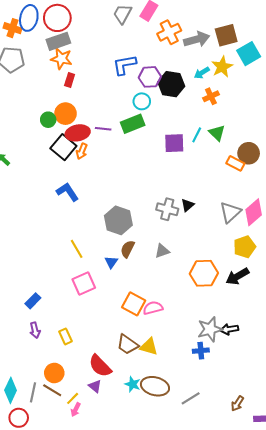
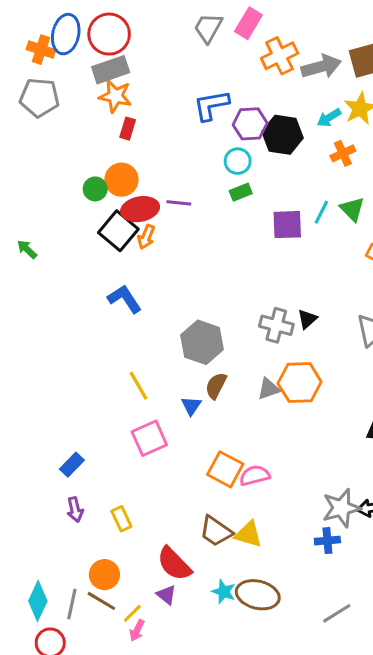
green rectangle: (133, 124) -> (241, 192), moved, size x0.6
orange hexagon: (204, 273) -> (300, 383), moved
gray line: (191, 398) -> (337, 613), moved

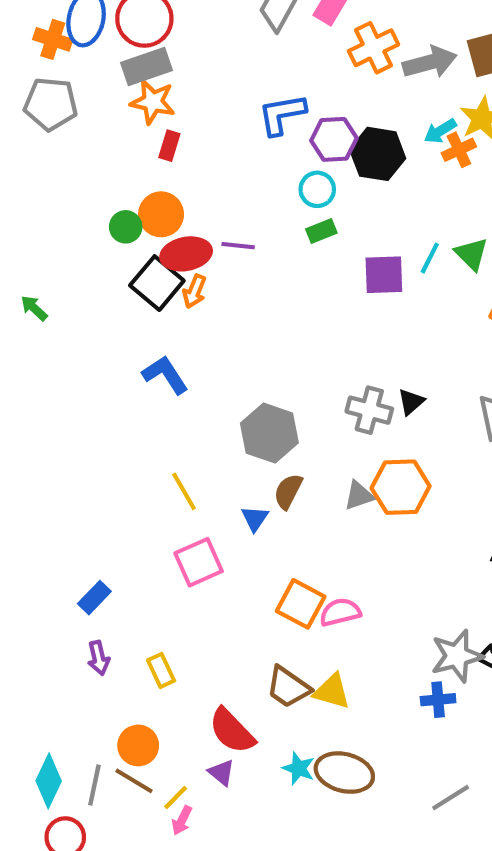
orange cross: (343, 153) -> (459, 150), moved

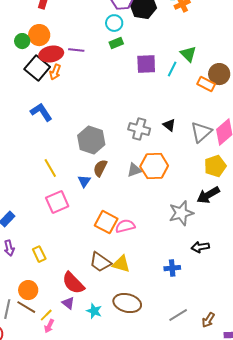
cyan line: (430, 258) -> (172, 69), moved
black triangle: (411, 402) -> (169, 125), moved, turned -40
gray star: (457, 656) -> (181, 213), moved
cyan star: (299, 768) -> (94, 311), moved

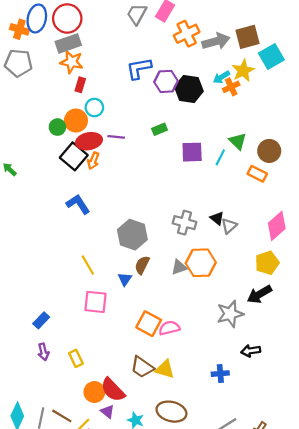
cyan circle: (114, 23) -> (94, 108), moved
brown circle: (219, 74) -> (269, 151), moved
gray triangle: (201, 132) -> (229, 226), moved, size x0.7
pink square: (57, 202) -> (95, 302), turned 30
orange circle: (28, 290) -> (94, 392), moved

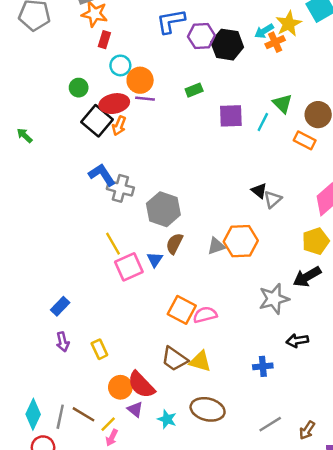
orange circle: (76, 121) -> (140, 80), moved
gray cross: (184, 223) -> (120, 188), moved
pink square: (95, 302) -> (129, 267), moved, turned -30

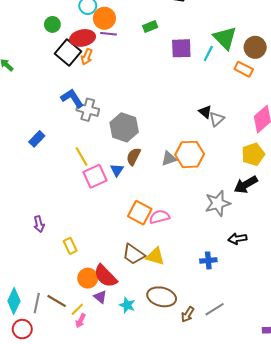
green triangle: (282, 104) -> (225, 38), size x1.4
blue rectangle: (60, 306) -> (37, 139), moved
purple arrow: (63, 342) -> (39, 224), moved
brown arrow: (307, 430) -> (188, 314), moved

